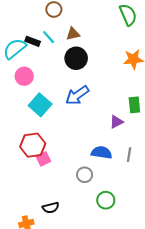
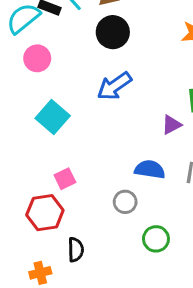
cyan square: (40, 105) -> (53, 117), moved
red hexagon: (33, 145) -> (45, 213), moved
black semicircle: (51, 208) -> (76, 250), turned -77

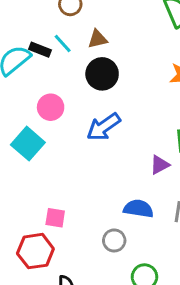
pink circle: (37, 58) -> (51, 107), moved
cyan square: (53, 117) -> (28, 144), moved
pink square: (65, 179) -> (55, 218), turned 35

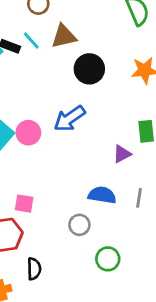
brown triangle: (98, 39) -> (64, 36), size x1.4
black circle: (102, 74) -> (89, 69), moved
pink circle: (51, 107) -> (28, 133), moved

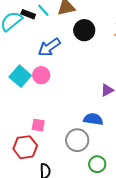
blue arrow: (69, 118) -> (49, 47), moved
gray circle: (79, 225) -> (77, 140), size x1.5

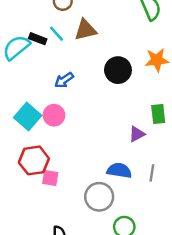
black circle: (84, 30) -> (118, 70), moved
blue arrow: (49, 47) -> (64, 80), size x0.7
red hexagon: (25, 147) -> (34, 160), moved

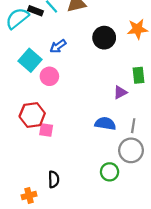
cyan square: (28, 116) -> (30, 60), moved
gray circle: (99, 197) -> (131, 150), moved

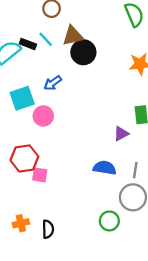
black circle: (104, 38) -> (83, 52), moved
cyan square: (30, 60) -> (22, 98), turned 30
orange cross: (29, 195) -> (21, 223), moved

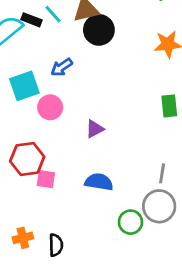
purple triangle: (121, 134) -> (95, 129), moved
blue semicircle: (105, 168) -> (99, 182), moved
green circle: (109, 221) -> (130, 222), moved

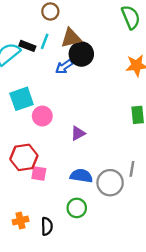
cyan line: (53, 14) -> (45, 41), turned 63
blue arrow: (62, 67) -> (64, 67), moved
gray circle: (159, 206) -> (110, 183), moved
green circle: (130, 222) -> (77, 208), moved

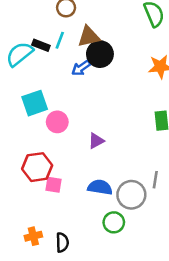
green circle: (77, 208) -> (114, 222), moved

